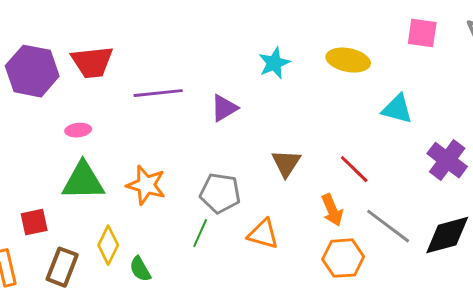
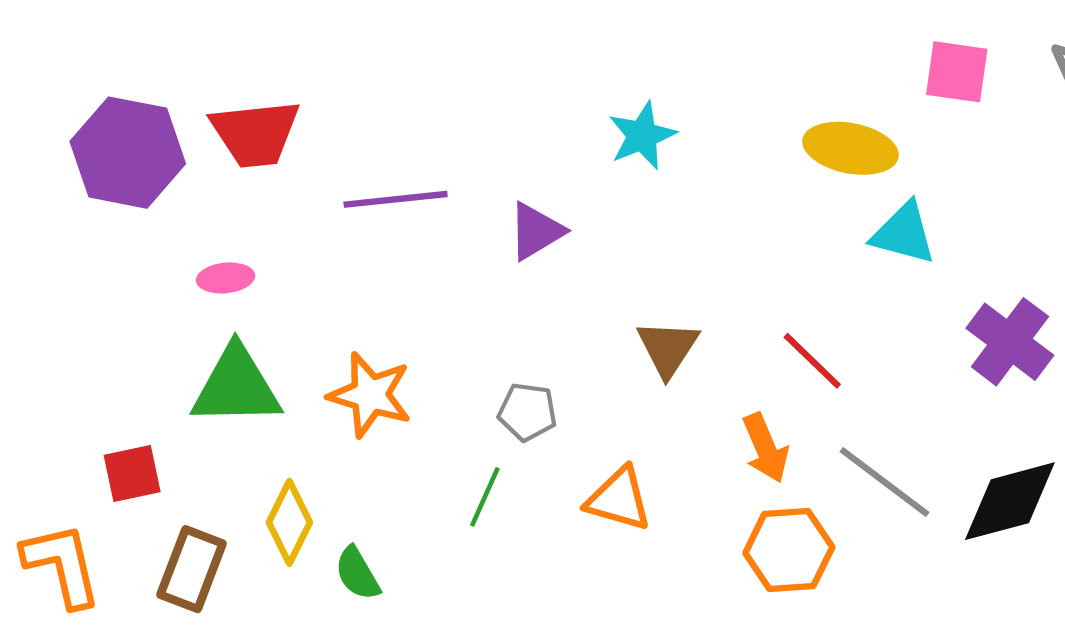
yellow ellipse: (348, 60) -> (850, 148), moved
gray pentagon: (220, 193) -> (527, 412), size x0.7

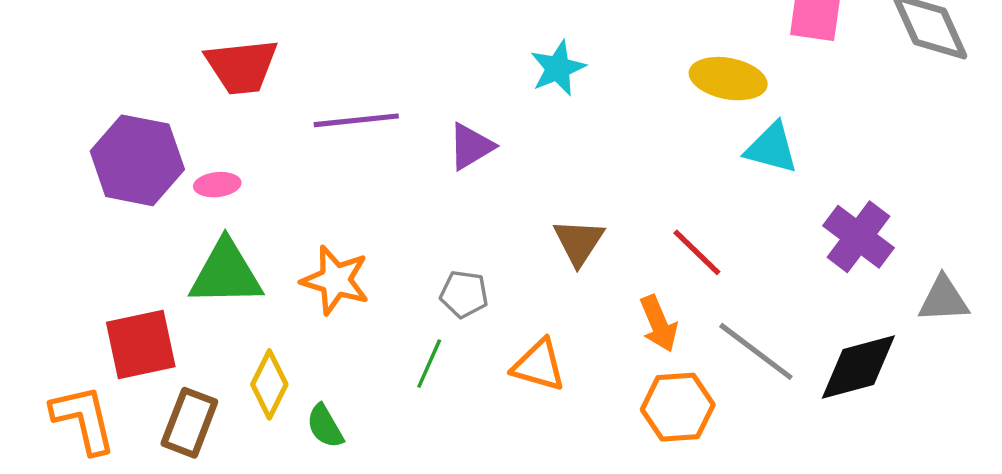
purple hexagon: (128, 153) -> (137, 160), moved
red square: (132, 474) -> (141, 344), size x1.5

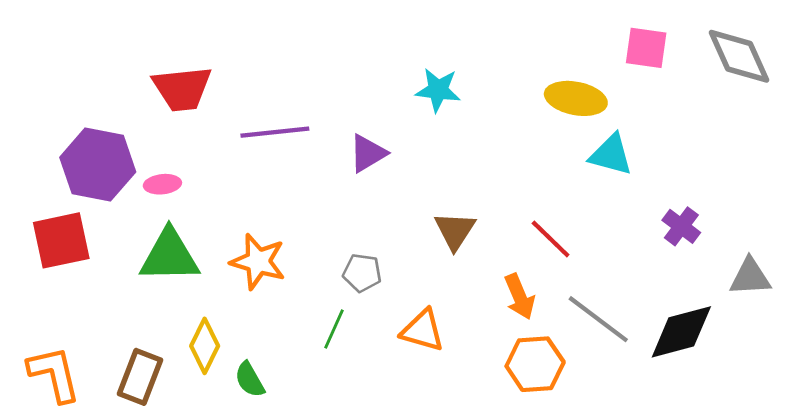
cyan star: (558, 68) -> (438, 90), turned 30
purple cross: (858, 237) -> (681, 226), size x0.7
red square: (141, 344) -> (61, 240), moved

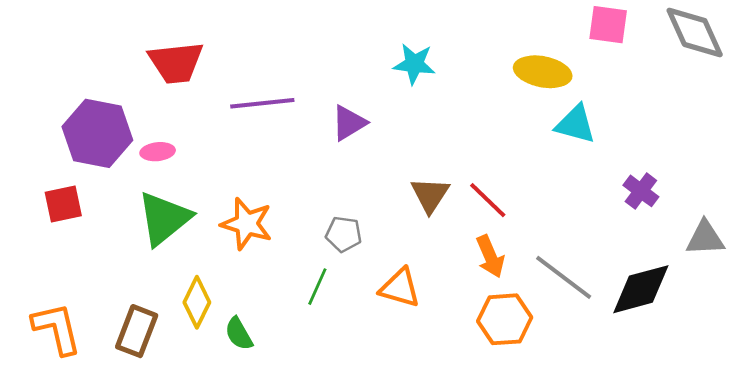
red line: (551, 239) -> (488, 200), moved
red square: (61, 240) -> (63, 204), size x0.7
green triangle: (169, 256) -> (164, 218), turned -38

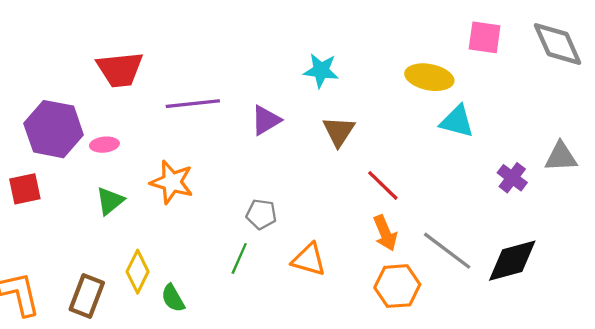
brown triangle: (430, 195) -> (339, 131), moved
green triangle: (164, 218) -> (110, 201), size x0.6
orange star: (247, 224) -> (172, 182), moved
gray triangle: (705, 238) -> (561, 157), moved

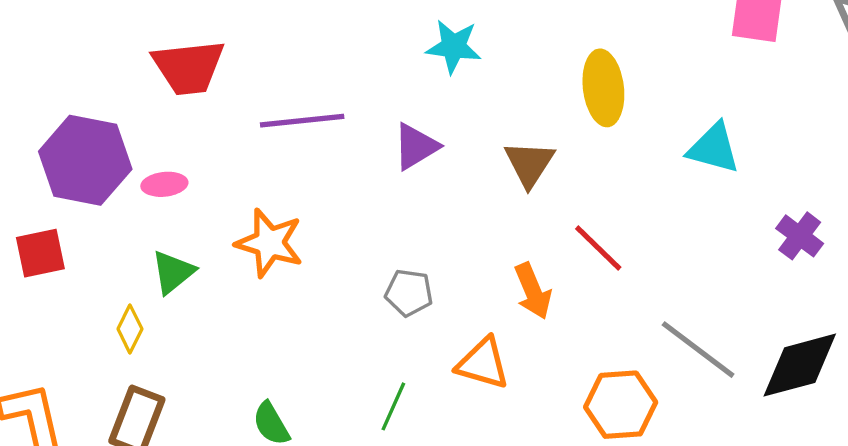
cyan star: (321, 71) -> (454, 47), moved
yellow ellipse: (429, 77) -> (603, 88), moved, turned 72
orange arrow: (385, 233) -> (533, 291), moved
green line: (239, 258) -> (393, 406), moved
yellow diamond: (138, 272) -> (130, 329), moved, size x0.7

